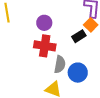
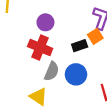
blue circle: (78, 73) -> (76, 74), moved

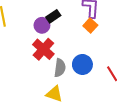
black rectangle: (80, 46) -> (53, 16), moved
red cross: (40, 47) -> (43, 49), turned 35

